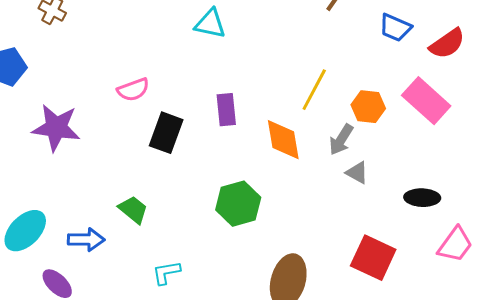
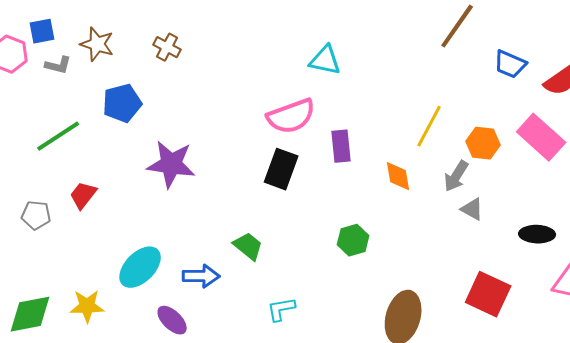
pink semicircle: (133, 90) -> (291, 116), moved, size x1.5
orange diamond: (283, 140) -> (398, 176), size x0.7
green hexagon: (238, 204) -> (353, 240), size x0.7

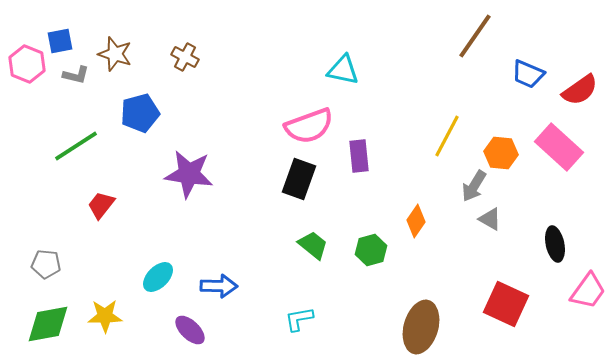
orange diamond: (398, 176) -> (416, 221), moved, turned 44
gray pentagon: (36, 215) -> (46, 264), moved
black ellipse: (537, 234) -> (555, 244), turned 76
green trapezoid: (248, 246) -> (313, 245), moved
cyan ellipse: (140, 267) -> (158, 277), size x0.7

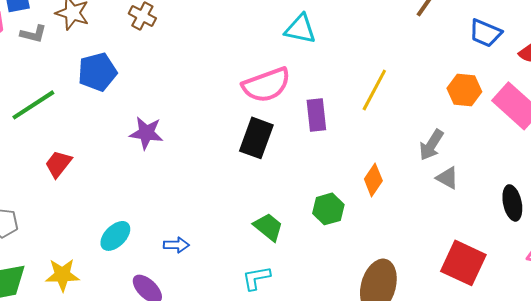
yellow line: (447, 136) -> (374, 90), moved
orange hexagon: (501, 153) -> (464, 90), moved
purple star: (189, 174) -> (146, 133), size x0.7
green trapezoid: (313, 245) -> (268, 227), moved
blue arrow: (219, 286) -> (176, 245), size x0.7

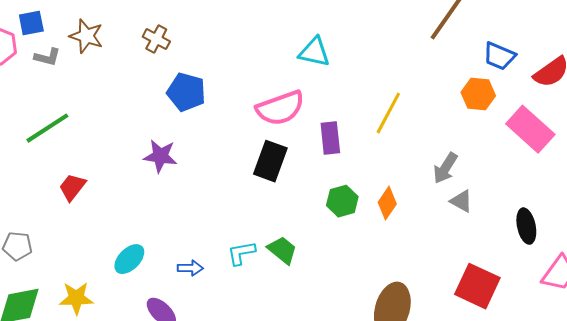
blue pentagon: (97, 72) -> (186, 92), moved, turned 30
orange hexagon: (464, 90) -> (478, 94), moved
green hexagon: (328, 209) -> (342, 201), moved
cyan L-shape: (256, 278) -> (241, 253), moved

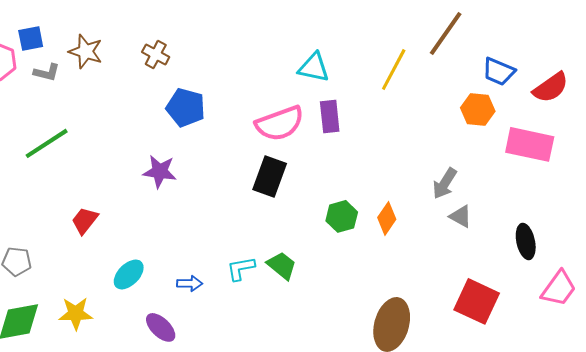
yellow line: (388, 113) -> (394, 69), moved
pink rectangle: (530, 129) -> (530, 144), turned -30
purple rectangle: (330, 138) -> (330, 116), moved
red trapezoid: (72, 187) -> (85, 220), moved

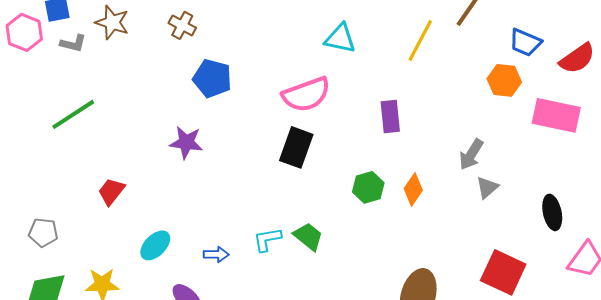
purple rectangle: (330, 116) -> (390, 116), moved
gray triangle: (461, 216) -> (487, 187), turned 50

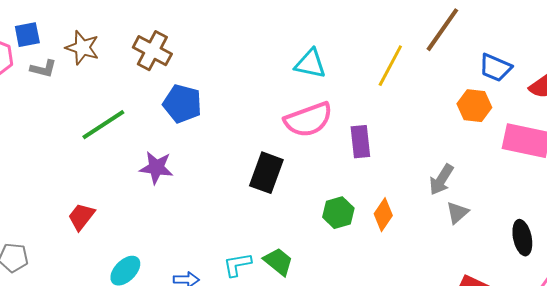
brown cross: (182, 25) -> (152, 51), size x1.4
pink semicircle: (306, 94) -> (308, 120), moved
green line: (73, 114) -> (103, 125), moved

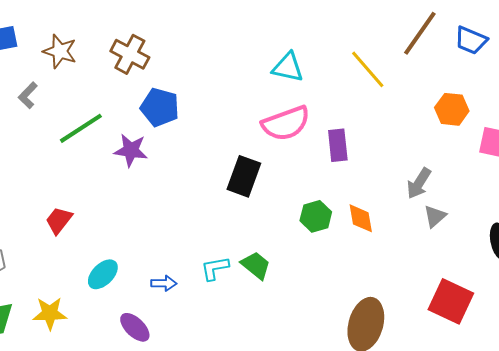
yellow line: (390, 66) -> (368, 69), turned -69
blue trapezoid: (495, 68) -> (471, 40), moved
gray L-shape: (43, 69) -> (28, 95), moved, turned 120
purple star: (156, 168) -> (131, 150), moved
orange diamond: (383, 215) -> (361, 218), turned -44

